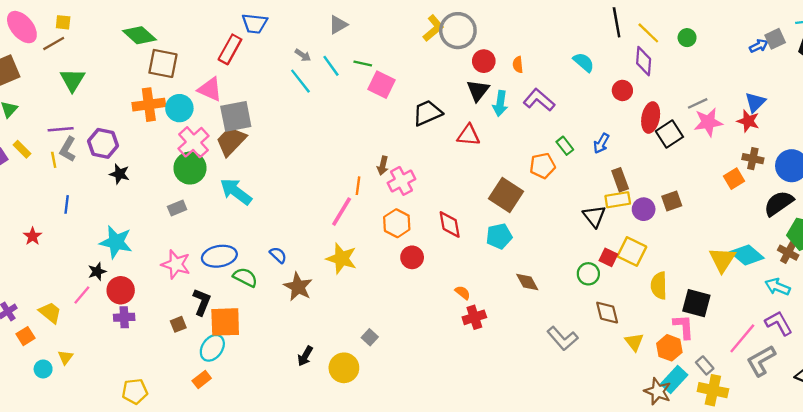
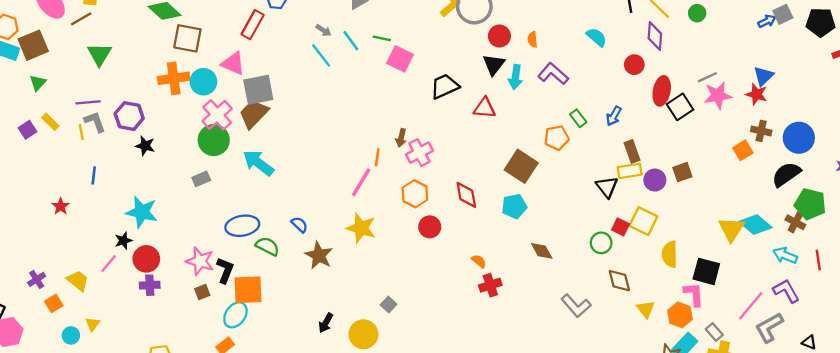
gray L-shape: (68, 149) -> (95, 122), turned 130
pink star: (176, 264) -> (200, 261), moved

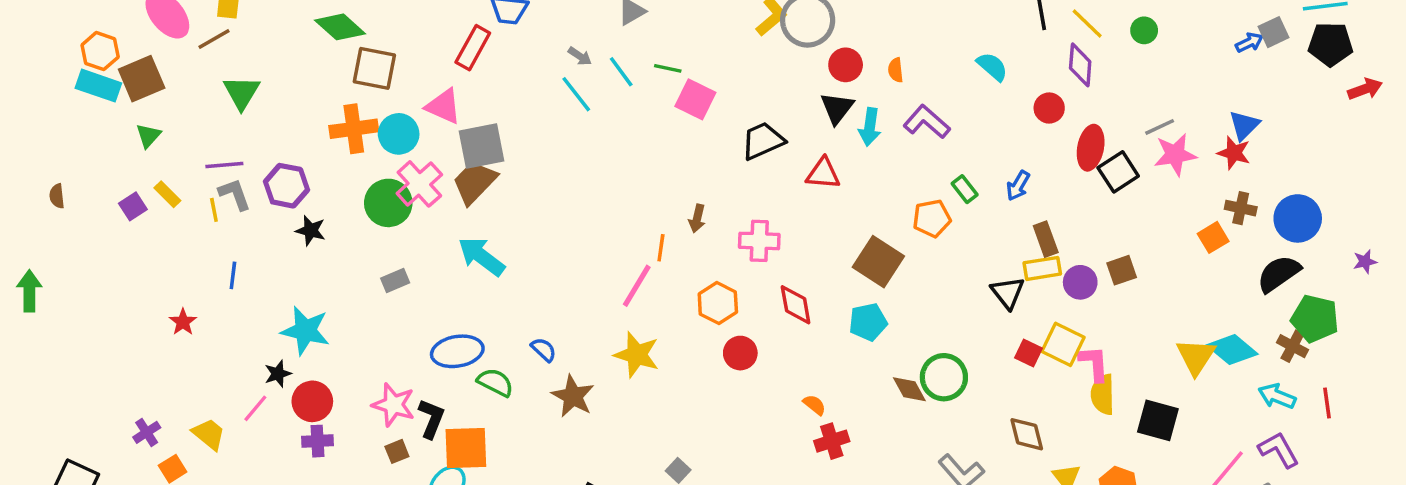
green circle: (214, 140) -> (388, 203), moved
pink cross: (419, 153) -> (759, 241), moved, turned 30
green circle: (601, 243) -> (944, 377), moved, size x1.4
pink L-shape: (694, 294) -> (1094, 363), moved

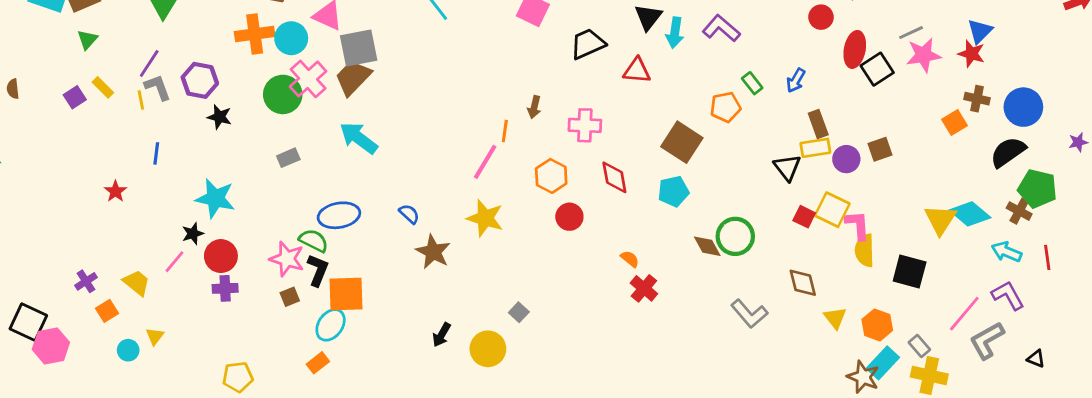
purple line: (224, 165) -> (149, 64), turned -52
green semicircle: (495, 382) -> (314, 241), moved
red cross: (832, 441) -> (644, 288), turned -32

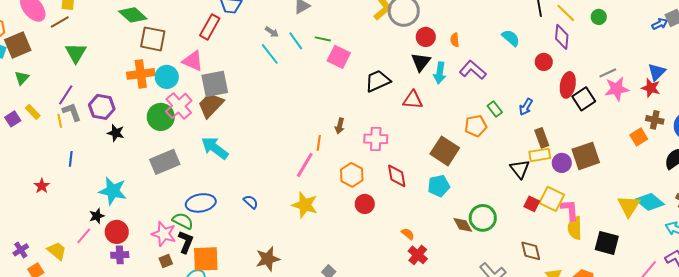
brown square: (880, 149) -> (586, 156), size x1.6
gray rectangle: (288, 158) -> (165, 162), size x1.8
brown star: (433, 252) -> (268, 259), moved, turned 30

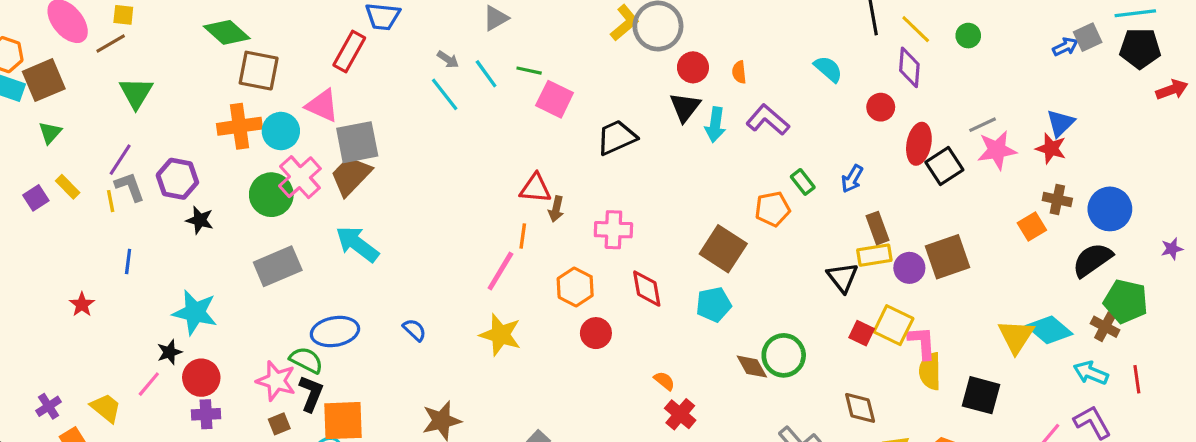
red triangle: (413, 100) -> (535, 188), moved

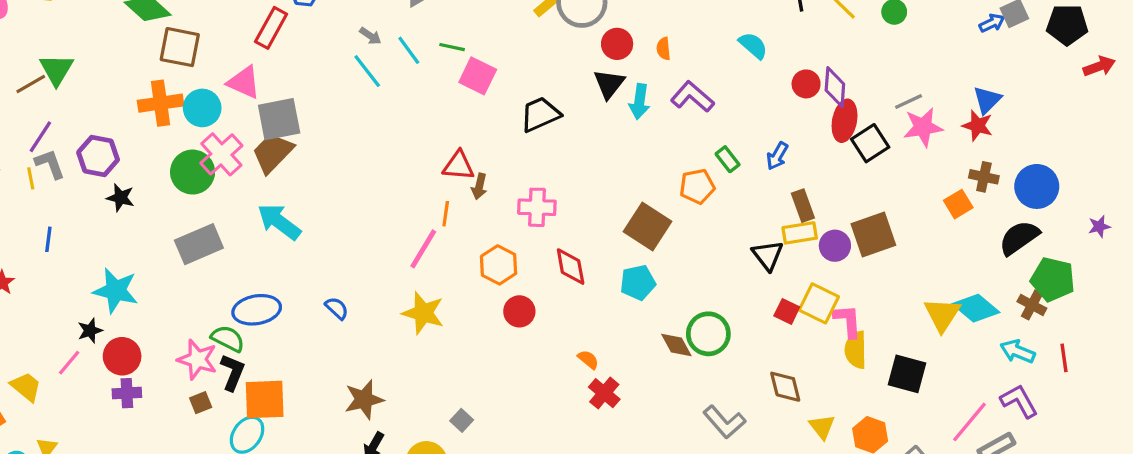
brown line: (111, 44) -> (31, 84), moved
purple diamond: (909, 67) -> (835, 87), moved

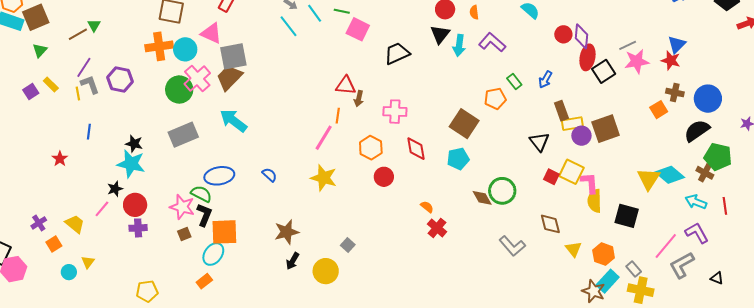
green triangle: (56, 70) -> (94, 25), size x0.6
black star: (120, 198) -> (134, 144), moved
yellow rectangle: (800, 233) -> (572, 124), moved

